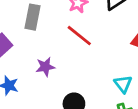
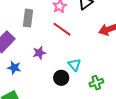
cyan triangle: (123, 84) -> (74, 65), moved

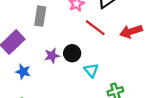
red line: (62, 29) -> (95, 28), moved
black circle: (61, 78) -> (72, 53), moved

